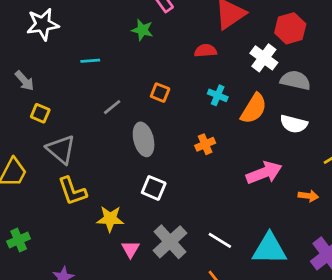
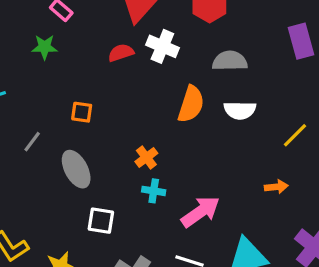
white cross: (264, 58) -> (162, 46), moved
cyan cross: (218, 95) -> (154, 191), moved
pink arrow: (264, 173) -> (200, 212), moved

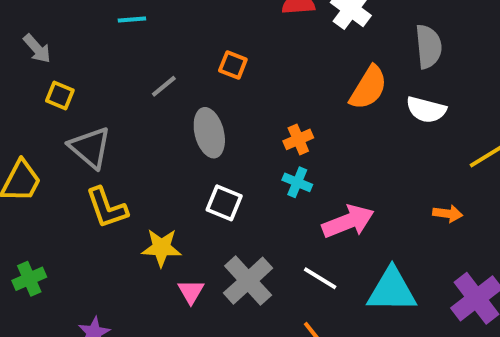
gray semicircle: (230, 61) -> (429, 47), turned 72

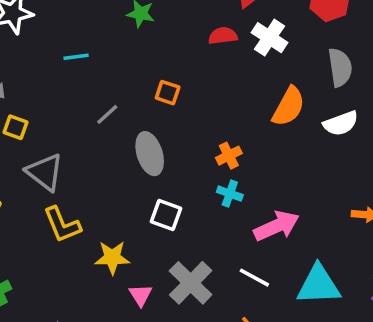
white semicircle: (426, 110) -> (341, 123), turned -32

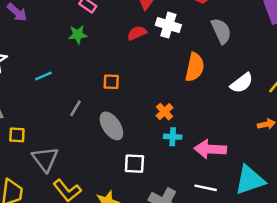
white semicircle: (341, 123) -> (242, 83), moved
gray triangle: (45, 172) -> (45, 159), turned 32
pink arrow: (277, 226) -> (210, 149), turned -136

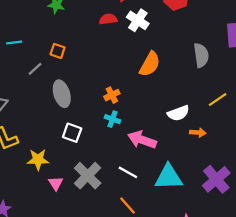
gray semicircle: (221, 31) -> (201, 55), moved
cyan line: (43, 76) -> (14, 42), moved
orange square: (111, 82) -> (58, 51), moved
white semicircle: (242, 83) -> (178, 113), moved

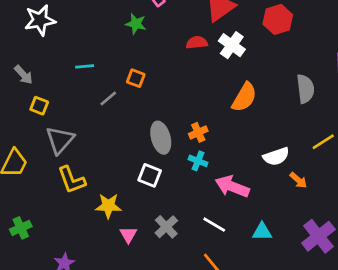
gray ellipse: (62, 94) -> (161, 138), moved
orange arrow: (198, 133) -> (298, 180), turned 35
gray cross: (88, 176) -> (166, 227), size x0.7
cyan triangle: (169, 177) -> (262, 232), size x0.6

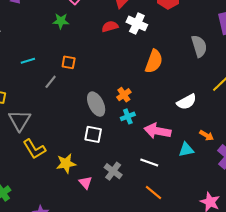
cyan cross: (198, 161) -> (128, 116), turned -32
orange arrow: (298, 180) -> (207, 135), moved
cyan triangle: (262, 232) -> (186, 150), moved

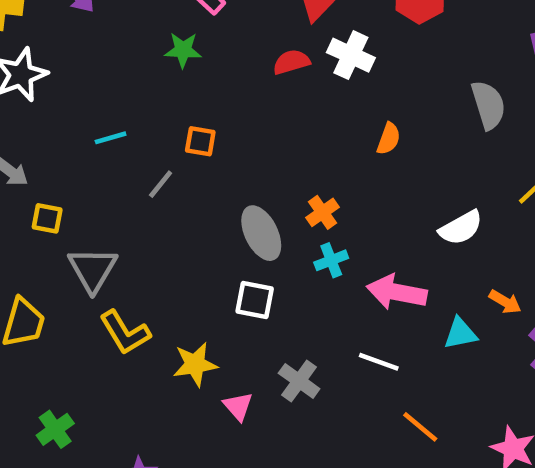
orange semicircle: (154, 61) -> (389, 139), size x0.6
orange line: (153, 193) -> (420, 427), moved

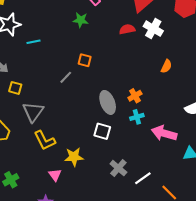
cyan line: (111, 138) -> (33, 42), moved
white line: (379, 362) -> (143, 178), moved, turned -60
pink triangle: (238, 406) -> (55, 175), moved

